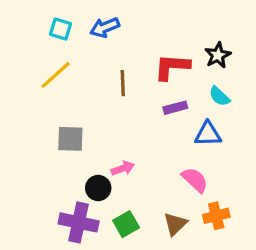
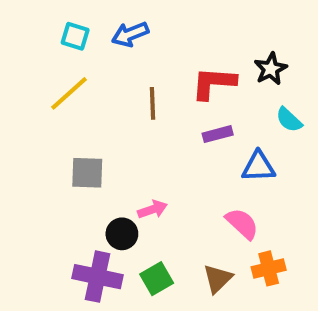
cyan semicircle: (219, 96) -> (289, 120), moved

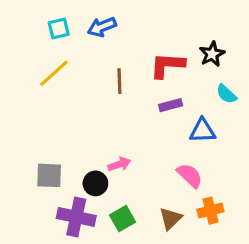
cyan square: (75, 36) -> (59, 28), turned -30
gray square: (87, 173) -> (49, 175), moved

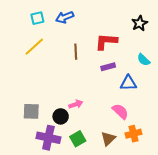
black star: (212, 54) -> (140, 23), moved

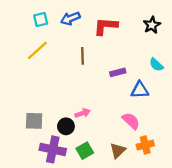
red L-shape: (106, 42) -> (106, 26), moved

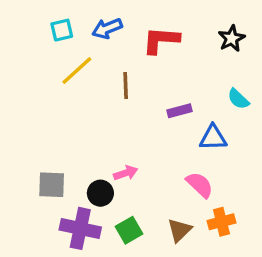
yellow line: (37, 50) -> (77, 70), moved

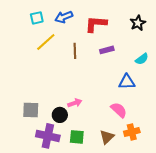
cyan semicircle: (238, 99) -> (142, 59), turned -80
purple rectangle: (179, 111) -> (107, 50), moved
green square: (129, 230) -> (77, 137), turned 35

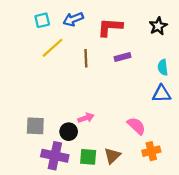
cyan semicircle: (142, 59) -> (163, 67), turned 120
blue triangle: (127, 82) -> (162, 94), moved
brown triangle: (107, 137) -> (112, 156), moved

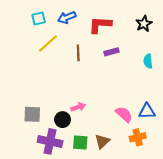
blue triangle: (162, 94) -> (147, 111), moved

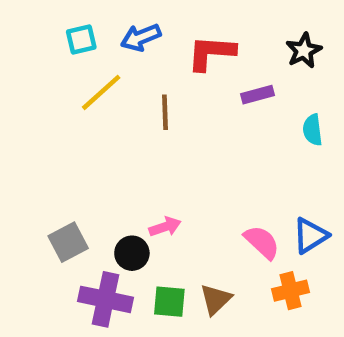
purple rectangle: (112, 52) -> (257, 95), moved
blue triangle: (147, 111) -> (310, 236), turned -30
gray square: (32, 114) -> (68, 242), turned -30

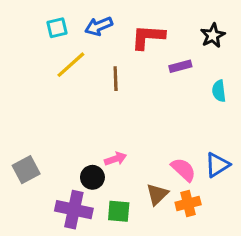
gray square: (68, 242) -> (26, 170), moved
orange cross: (291, 291) -> (188, 203), moved
brown triangle: (216, 299) -> (157, 194), moved

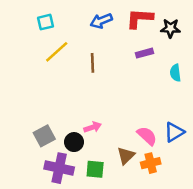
blue arrow: (99, 26) -> (101, 21), moved
black star: (213, 35) -> (170, 28), turned 30
red L-shape: (148, 37) -> (140, 18), moved
gray square: (26, 170) -> (44, 136), moved

